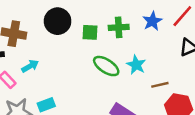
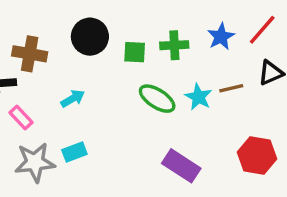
cyan arrow: (30, 66) -> (73, 99), moved
brown line: (160, 85) -> (231, 88), moved

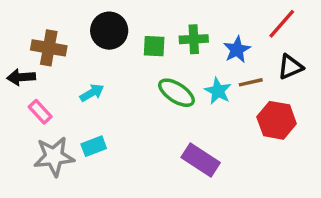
blue star: (221, 37) -> (237, 50), moved
red hexagon: (257, 155) -> (277, 120), moved

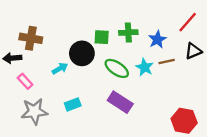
black circle: (109, 31) -> (82, 53), moved
red hexagon: (277, 120) -> (184, 121), moved
cyan rectangle: (94, 146) -> (73, 104), moved
purple rectangle: (201, 160) -> (120, 102), moved

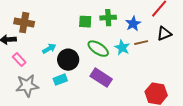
black circle: (82, 53) -> (68, 60), moved

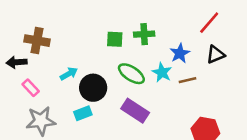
blue star: (133, 24) -> (180, 53), moved
brown line: (141, 43) -> (187, 80), moved

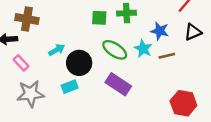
blue star: (180, 53) -> (160, 31), turned -30

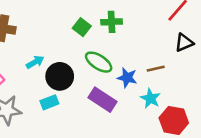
green square: (99, 18) -> (82, 27), turned 35
blue star: (160, 31) -> (127, 78), moved
cyan star: (143, 49) -> (150, 98), moved

